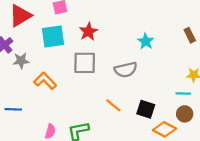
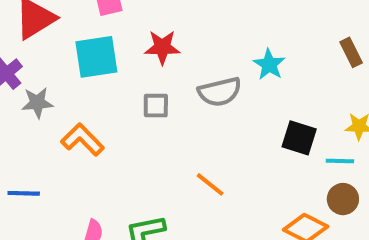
red star: (88, 32) -> (162, 47), turned 30
gray square: (85, 63) -> (156, 106), size x0.6
gray semicircle: (126, 70) -> (220, 92), moved
black square: (146, 109) -> (299, 138), moved

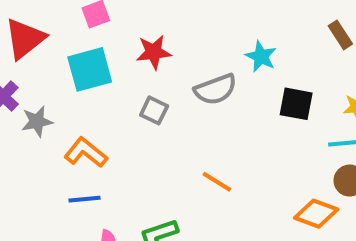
gray square: (156, 106) -> (154, 110), turned 32
black square: (299, 138) -> (296, 104), moved
blue line: (24, 193) -> (84, 199), moved

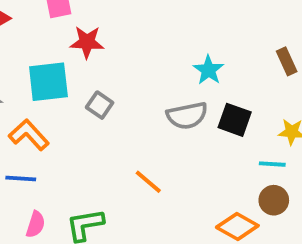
red star: (154, 52) -> (87, 42), moved
cyan square: (90, 69) -> (48, 82), moved
gray semicircle: (215, 89) -> (187, 116), moved

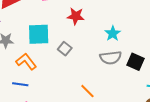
red star: (87, 42) -> (76, 16), moved
cyan star: (208, 70) -> (113, 33), moved

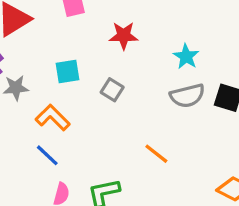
cyan square: (39, 34) -> (68, 71), size x0.7
blue line: (20, 84) -> (47, 155), turned 42

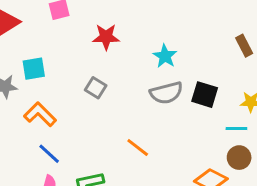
cyan square: (68, 71) -> (34, 69), moved
blue line: (47, 155) -> (49, 154), moved

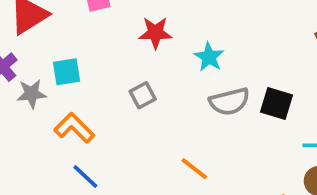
cyan star: (165, 56) -> (209, 57), moved
gray square: (96, 88) -> (143, 95), turned 30

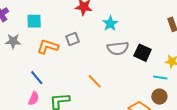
gray star: (32, 94) -> (13, 41), moved
orange L-shape: (74, 128) -> (48, 47), moved, turned -35

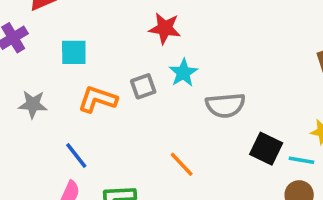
cyan star: (110, 23) -> (183, 73), moved
gray star: (13, 41) -> (33, 104), moved
black square: (143, 53) -> (266, 149), moved

